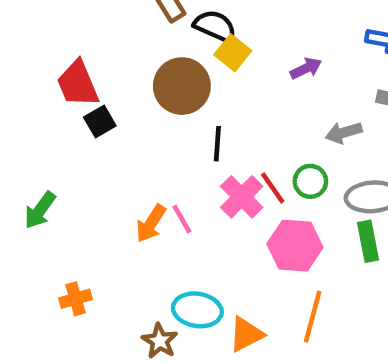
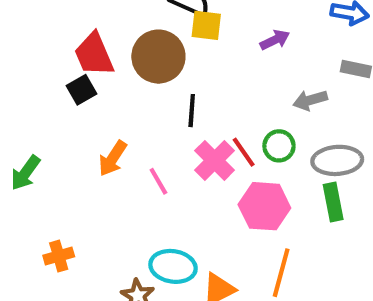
yellow square: (233, 53) -> (206, 25), turned -32
red trapezoid: (78, 84) -> (94, 54), moved
orange arrow: (151, 223) -> (113, 158), moved

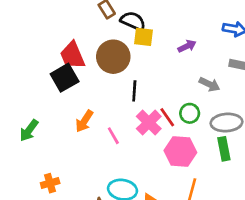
black square: (82, 90) -> (65, 78), size x1.5
gray arrow: (310, 100) -> (209, 84), turned -138

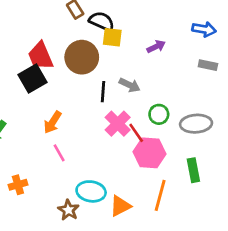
gray arrow: (209, 84) -> (130, 85), moved
red line: (167, 117) -> (136, 133), moved
pink line: (113, 136) -> (59, 153), moved
green rectangle: (224, 149) -> (193, 170), moved

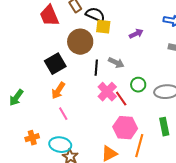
red trapezoid: (41, 56) -> (49, 16), moved
black square: (33, 78) -> (55, 64), moved
pink hexagon: (150, 153) -> (125, 128), moved
cyan ellipse: (91, 191) -> (60, 145), moved

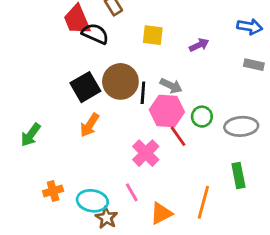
black semicircle: (95, 15) -> (95, 34), moved
brown circle: (80, 42) -> (120, 81), moved
pink cross: (107, 92) -> (146, 153), moved
pink line: (63, 114) -> (132, 192), moved
pink hexagon: (125, 128) -> (167, 111), moved

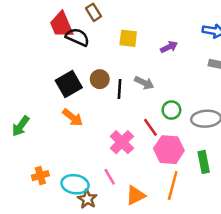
brown circle: (120, 81) -> (100, 79), size x0.6
pink hexagon: (167, 111) -> (169, 150), moved
orange arrow: (90, 125) -> (73, 117), turned -85

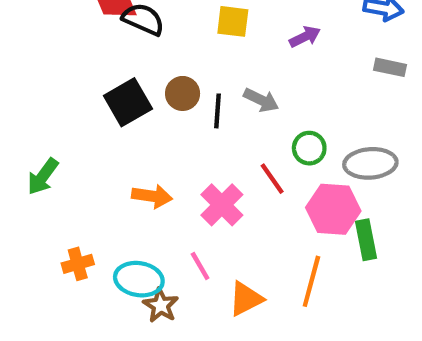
orange arrow: (73, 117) -> (152, 196), moved, turned -30
pink hexagon: (169, 150) -> (333, 209), moved

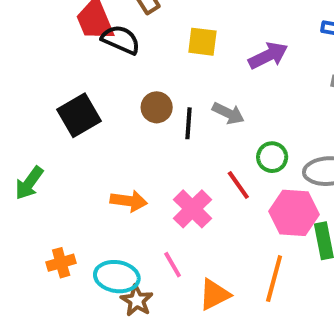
purple arrow: (305, 37) -> (268, 56), size x1.4
black square: (128, 102) -> (79, 115), moved

